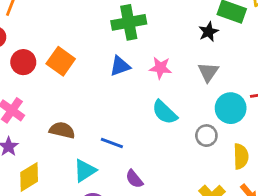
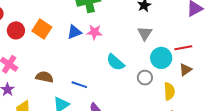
blue triangle: (120, 66) -> (74, 32), moved
pink star: (160, 68) -> (94, 32), moved

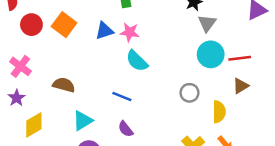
gray triangle: (145, 33) -> (207, 23), moved
cyan circle: (161, 58) -> (211, 54), moved
cyan semicircle: (115, 62) -> (137, 61), moved
blue line: (79, 85) -> (122, 97), moved

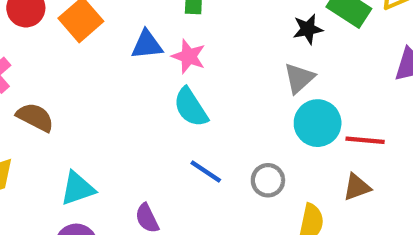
gray triangle: (207, 23) -> (299, 78), moved
brown semicircle: (64, 85) -> (35, 117), moved
blue line: (122, 97) -> (206, 171), moved

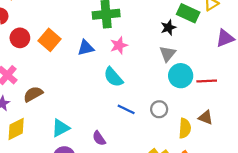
pink star: (189, 56) -> (119, 45), moved, turned -30
brown semicircle: (35, 117) -> (33, 94), turned -48
brown triangle: (357, 187) -> (206, 117), moved, turned 49

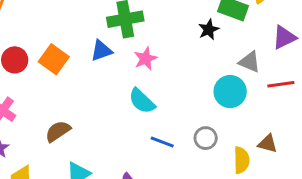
blue triangle: (86, 48) -> (101, 51), moved
gray triangle: (168, 54) -> (250, 62), moved, turned -42
red line: (207, 81) -> (281, 84), moved
brown semicircle: (33, 94) -> (58, 131), moved

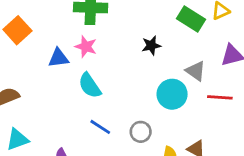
black star: (209, 30) -> (151, 45), moved
blue triangle: (101, 51) -> (59, 58), moved
pink star: (146, 59) -> (86, 47), moved, turned 30

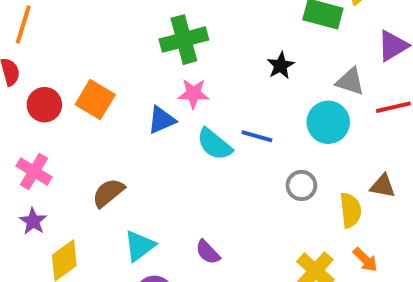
blue line: (100, 127) -> (257, 136), moved

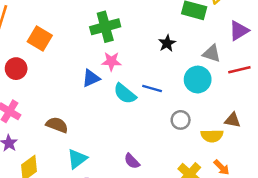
orange square: (95, 100) -> (40, 39), moved
brown semicircle: (108, 193) -> (57, 125), turned 60
yellow semicircle: (351, 210) -> (212, 136), turned 95
purple semicircle: (208, 252) -> (132, 161), moved

